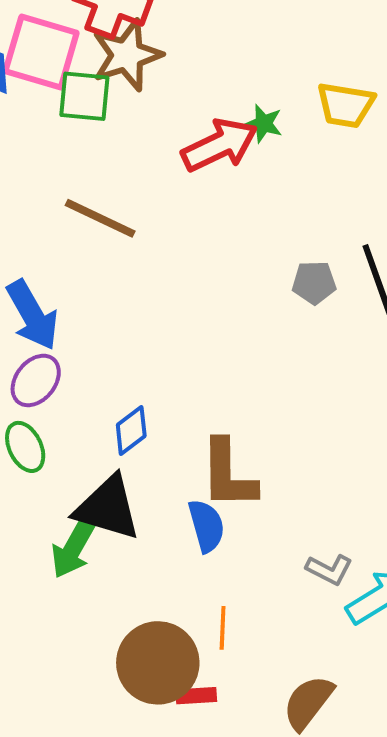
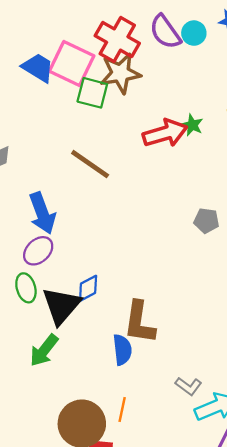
black triangle: (108, 508) -> (61, 306), moved, turned 45

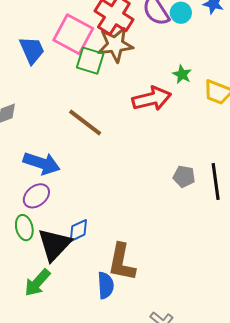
blue trapezoid: (38, 68) -> (32, 50), moved, turned 32
green star: (192, 125) -> (182, 74), moved
blue arrow: (42, 213) -> (42, 163), turned -54

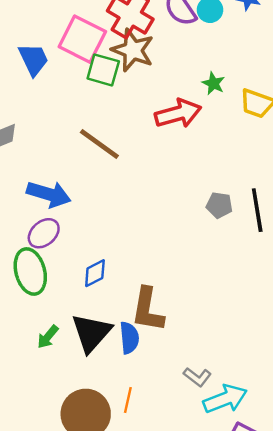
brown star: (115, 45) -> (133, 50), turned 30
green ellipse: (24, 228) -> (30, 271), size x1.5
black triangle: (54, 245) -> (91, 333), moved
green arrow: (37, 283) -> (48, 337), size x0.7

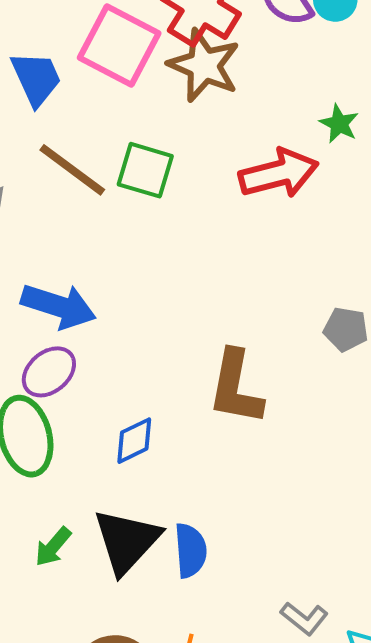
green square: (103, 70) -> (145, 170), moved
brown line: (99, 144) -> (72, 170), moved
brown L-shape: (148, 310) -> (236, 387), moved

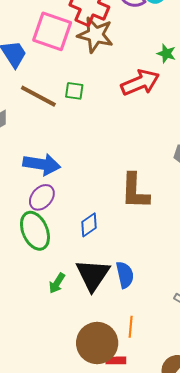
green square: (145, 170) -> (74, 91), size x0.7

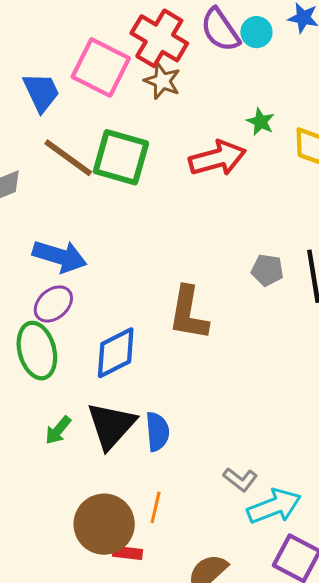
brown star: (95, 35) -> (162, 81), size x0.7
green square: (74, 91) -> (121, 157), size x2.0
blue diamond: (89, 225) -> (116, 353), size x1.5

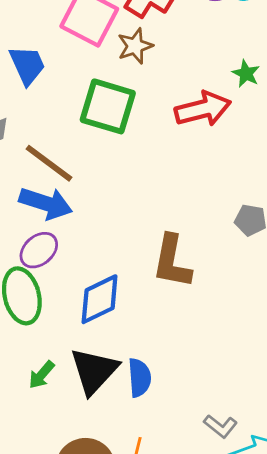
brown star: (162, 81) -> (135, 46), moved, turned 30
blue trapezoid: (41, 92) -> (27, 65), moved
brown line: (68, 158) -> (49, 163), moved

